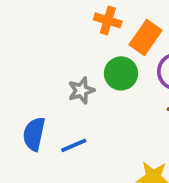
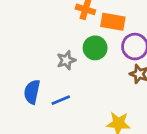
orange rectangle: (146, 38) -> (113, 22), turned 65

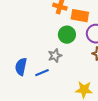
gray star: (66, 60) -> (55, 56), moved

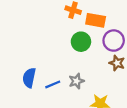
gray star: (55, 56) -> (76, 81), moved

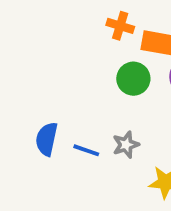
blue line: (53, 84) -> (86, 150), turned 42

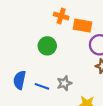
green circle: (133, 79) -> (47, 46), moved

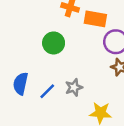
blue line: (42, 86) -> (47, 91), turned -64

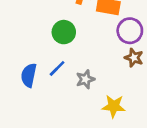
blue line: (47, 91) -> (57, 68), moved

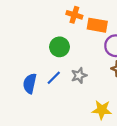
gray star: (85, 79) -> (79, 75), moved

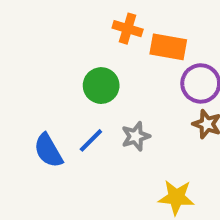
blue semicircle: (30, 83) -> (48, 151), turned -42

